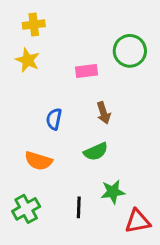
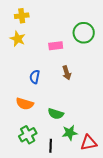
green semicircle: (96, 152) -> (56, 114), moved, turned 42
green star: (113, 192) -> (70, 133), moved
black line: (79, 207) -> (51, 146), moved
green cross: (26, 209) -> (28, 135), moved

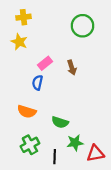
green circle: (84, 33) -> (83, 26), moved
pink rectangle: (56, 46) -> (45, 63), moved, turned -32
brown arrow: (67, 73) -> (72, 68), moved

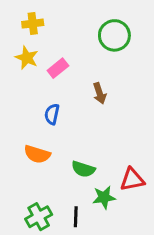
pink rectangle: (45, 63) -> (58, 68), moved
green cross: (30, 145) -> (39, 217), moved
red triangle: (95, 153) -> (132, 180), moved

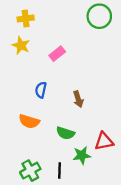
green circle: (114, 35) -> (99, 16), moved
pink rectangle: (58, 68) -> (57, 54), moved
brown arrow: (100, 93) -> (78, 99), moved

